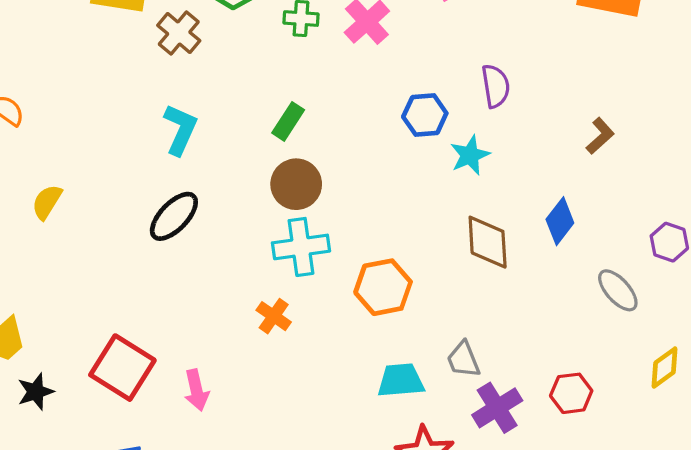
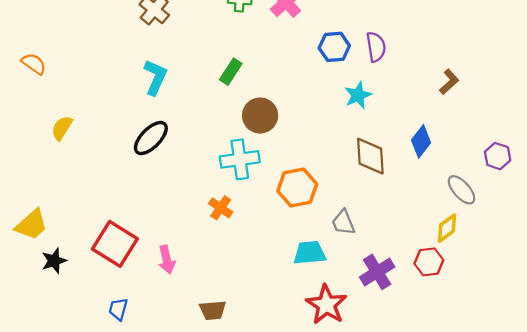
blue hexagon: (425, 115) -> (334, 47), moved
brown circle: (296, 184) -> (260, 116), moved
gray trapezoid: (463, 360) -> (343, 222), moved
yellow diamond: (665, 368) -> (447, 228), moved

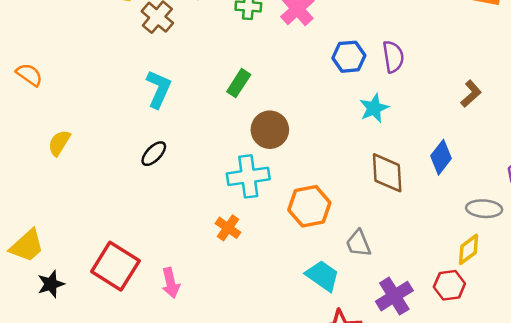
black ellipse: (151, 138) -> (154, 154), size x0.7
gray ellipse: (462, 190) -> (484, 209), turned -44
cyan trapezoid: (310, 253) -> (323, 276), turned 40

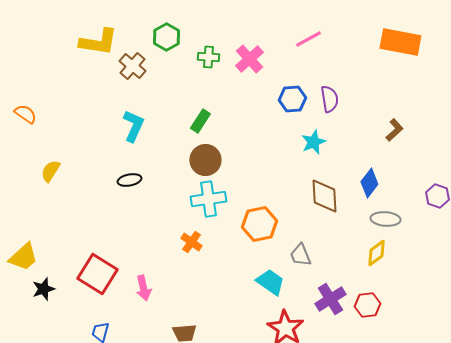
brown circle: (270, 130) -> (205, 160), moved
black ellipse: (154, 154) -> (129, 180), turned 35
gray ellipse: (484, 209) -> (385, 219), moved
yellow diamond: (469, 249) -> (376, 253), moved
red hexagon: (449, 285) -> (367, 305), moved

